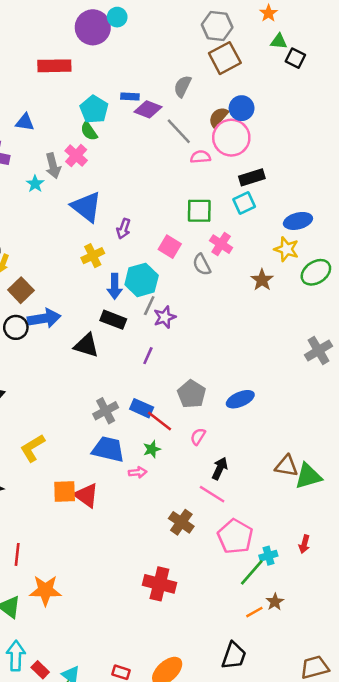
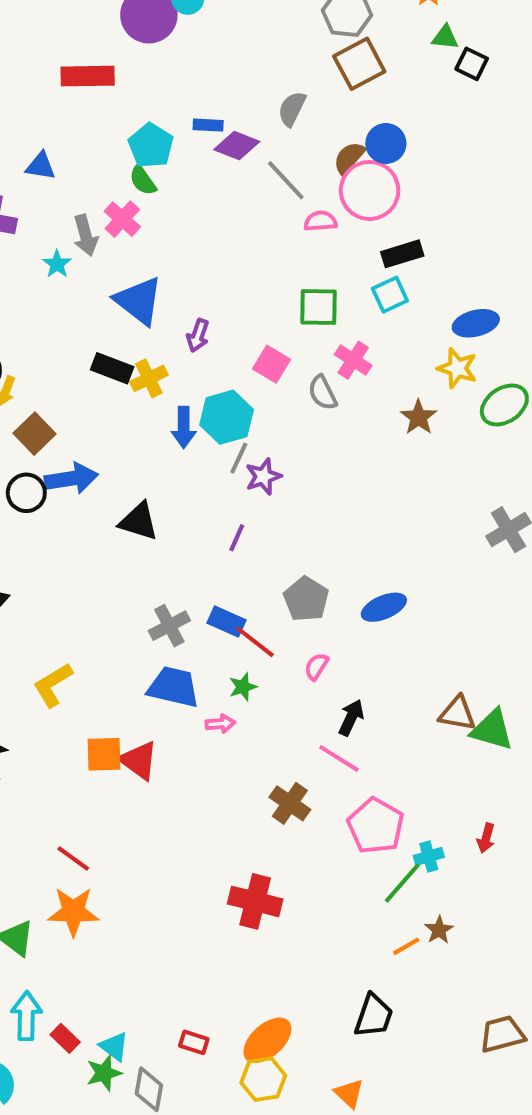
black rectangle: (113, 320) -> (112, 368), moved
green triangle: (308, 476) -> (492, 730), turned 32
red line: (17, 554) -> (73, 859), moved, turned -60

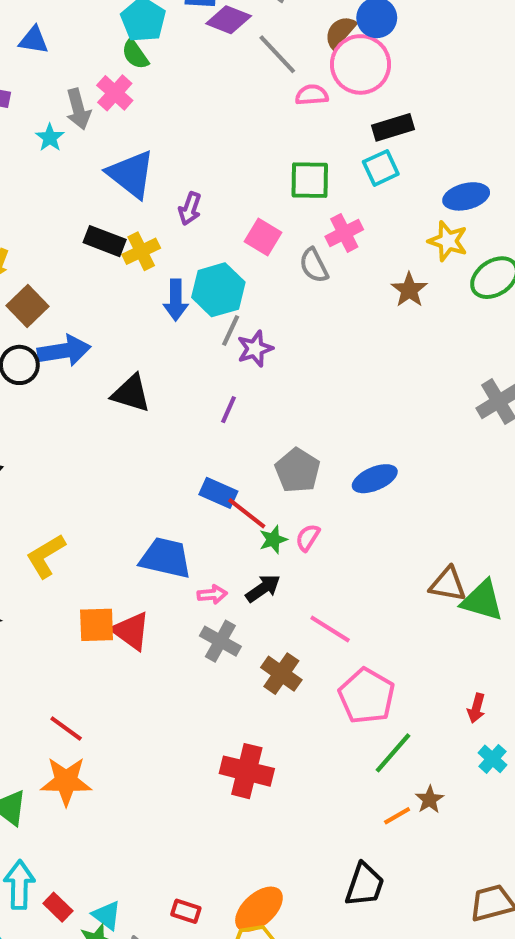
pink cross: (353, 360) -> (344, 233), turned 30
gray cross: (169, 626) -> (220, 641), moved, turned -33
green star: (243, 687) -> (273, 540), moved
black arrow: (351, 718) -> (263, 588), moved, turned 30
cyan cross: (429, 856) -> (493, 759), moved, turned -32

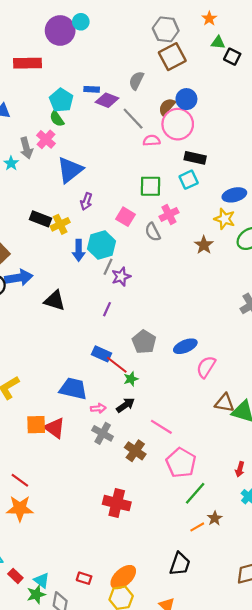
black rectangle: (393, 127) -> (195, 158), turned 30
blue triangle: (131, 174) -> (70, 170), moved, turned 44
pink semicircle: (308, 538) -> (206, 367), moved, size x1.5

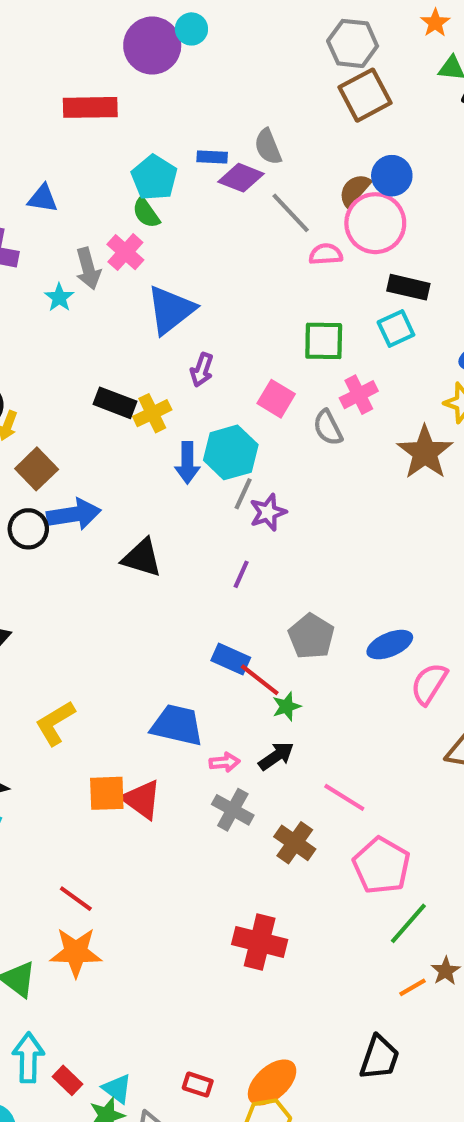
gray semicircle: (136, 81) -> (268, 147), moved, turned -48
brown star: (204, 245) -> (425, 452), size x1.5

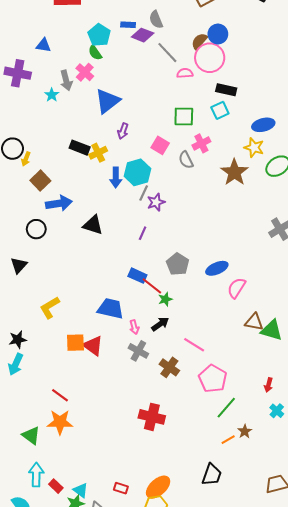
black circle: (28, 529) -> (36, 229), moved
pink arrow: (225, 762) -> (134, 327), turned 80

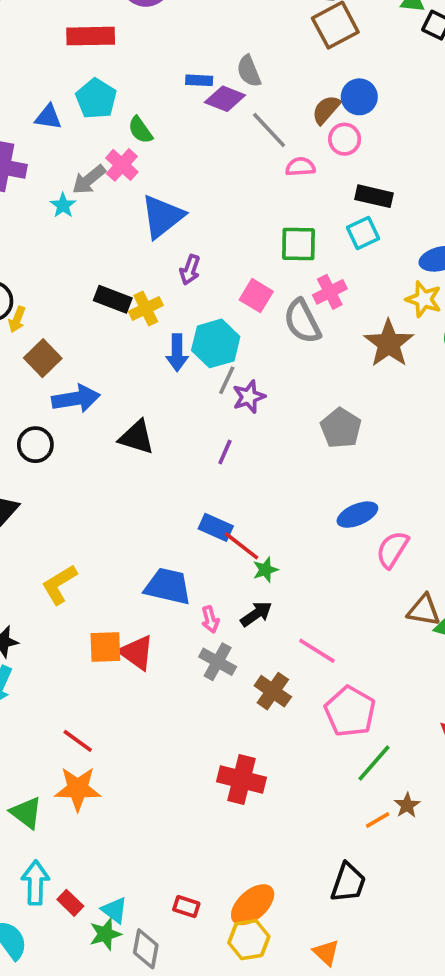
cyan pentagon: (99, 35) -> (96, 99), moved
pink circle: (210, 58) -> (345, 139), size x0.6
gray arrow: (66, 80) -> (89, 180), turned 66
gray semicircle: (186, 160) -> (302, 321), size x1.4
gray pentagon: (178, 264) -> (341, 428), moved

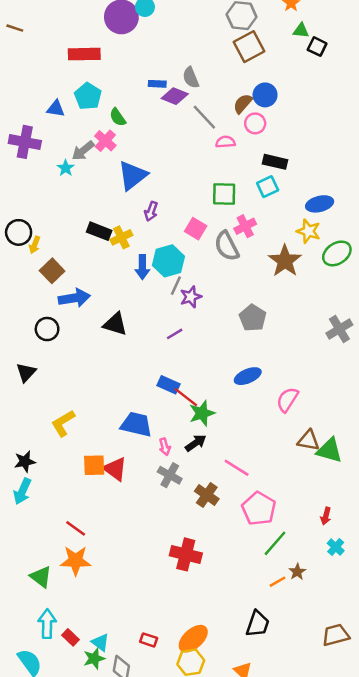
purple line: (225, 452) -> (175, 334), turned 35
blue ellipse: (357, 515) -> (248, 376), moved
green star: (265, 570) -> (202, 413), size x1.5

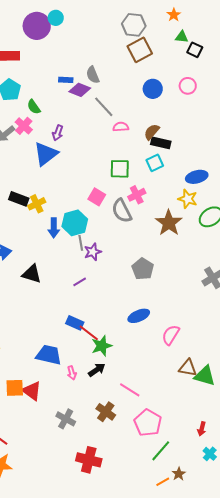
brown semicircle: (243, 104) -> (152, 132), moved
pink circle: (255, 123) -> (188, 86), moved
purple arrow: (151, 211) -> (58, 133), moved
gray line: (176, 286) -> (81, 243), turned -35
gray cross: (170, 475) -> (66, 419), moved

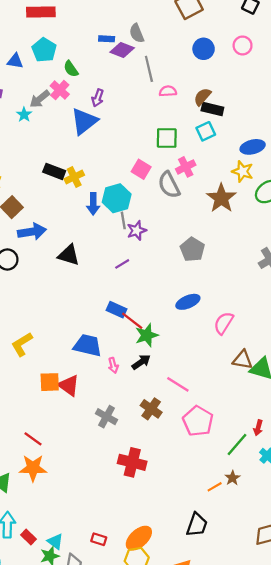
gray line: (104, 107) -> (149, 69), turned 30
green line: (161, 451) -> (237, 445), moved

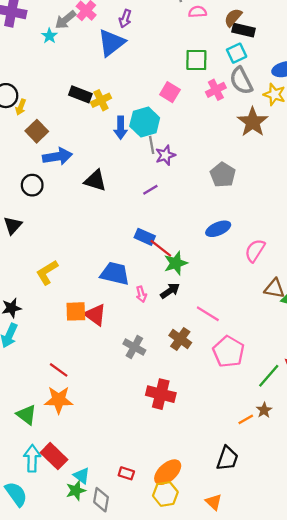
gray semicircle: (169, 185) -> (241, 81), moved
red rectangle: (29, 537) -> (54, 456), moved, size x1.6

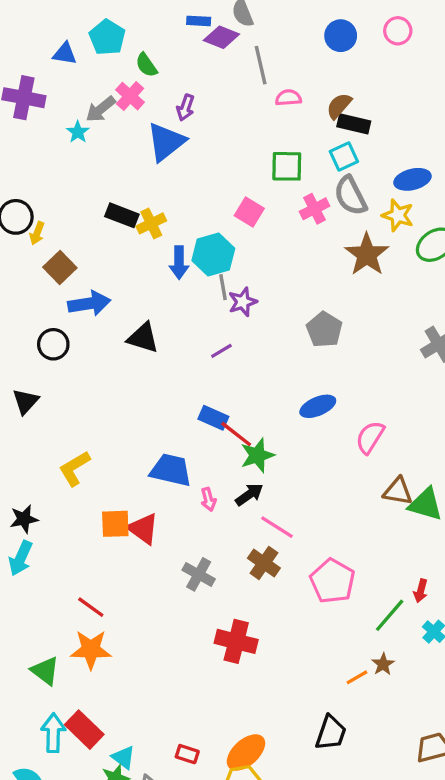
pink line: (208, 314) -> (277, 527), moved

